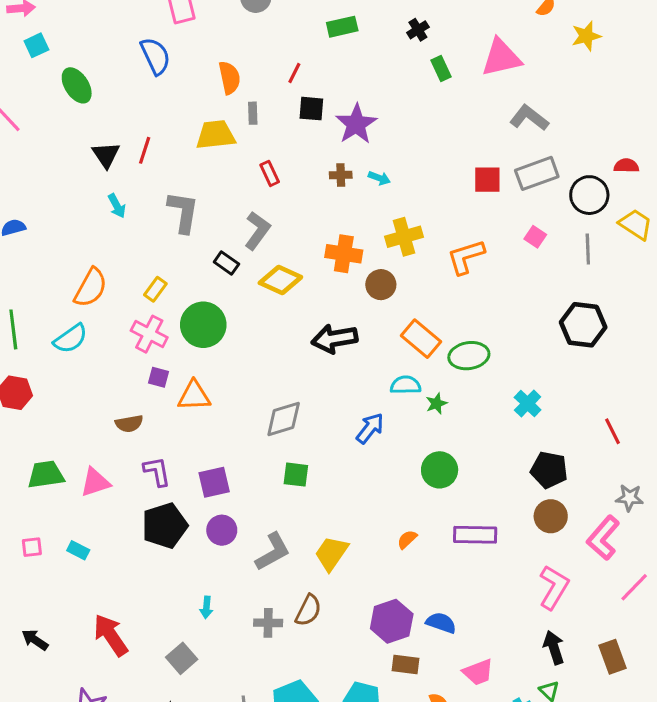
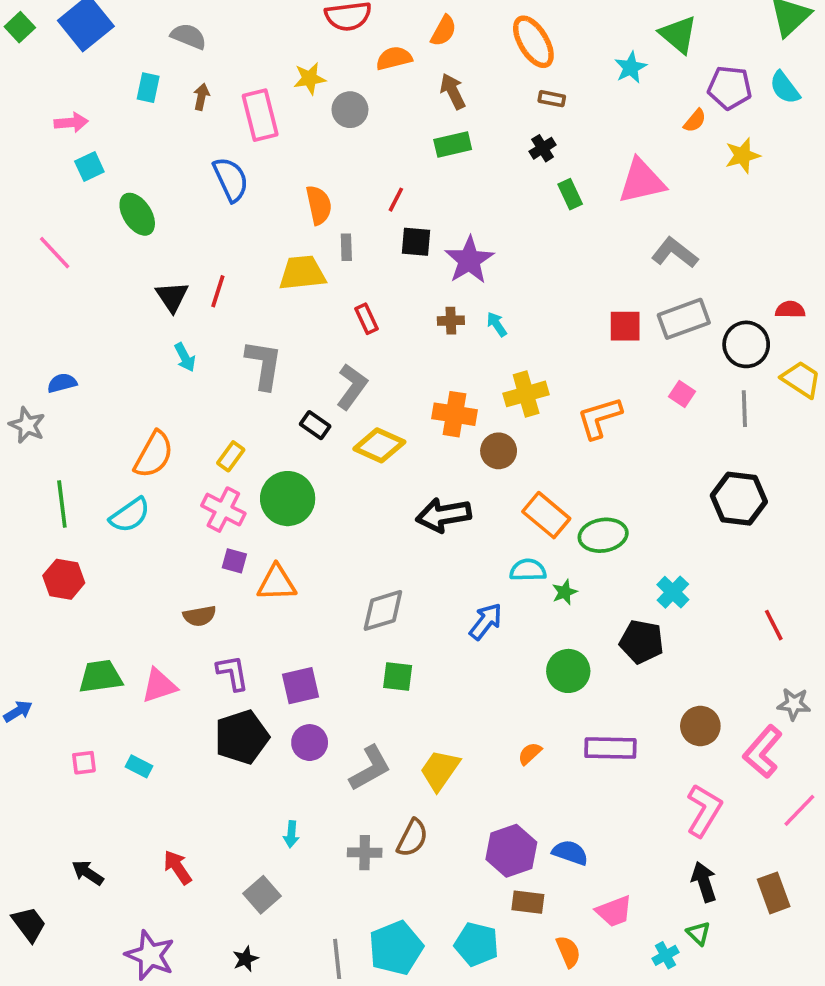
cyan arrow: (379, 178) -> (497, 324), turned -145
black pentagon: (549, 470) -> (642, 642), moved
red arrow: (111, 635) -> (178, 867), size x0.7

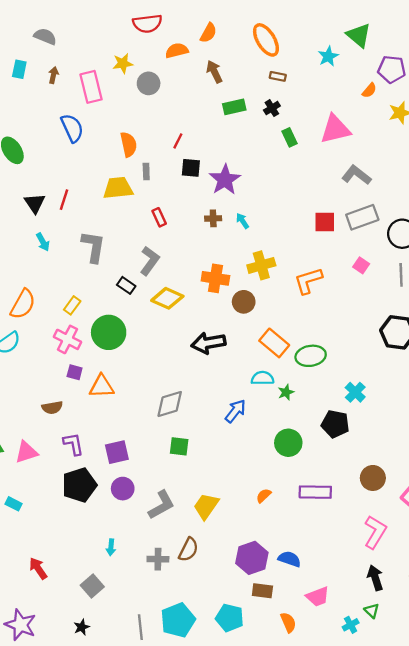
green rectangle: (453, 145) -> (234, 107), moved

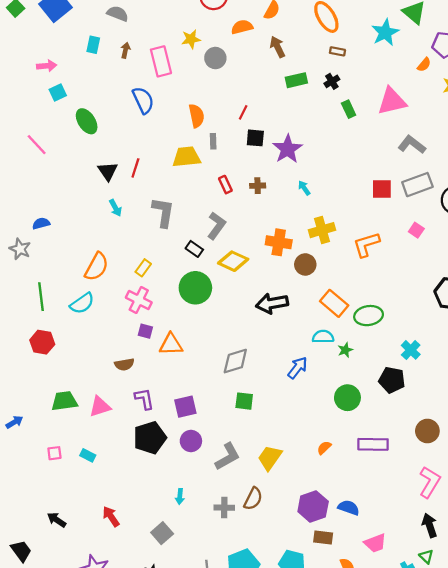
cyan star: (328, 56) -> (385, 32), size x1.4
brown cross: (213, 218) -> (258, 186), moved
green circle: (109, 332) -> (195, 288), moved

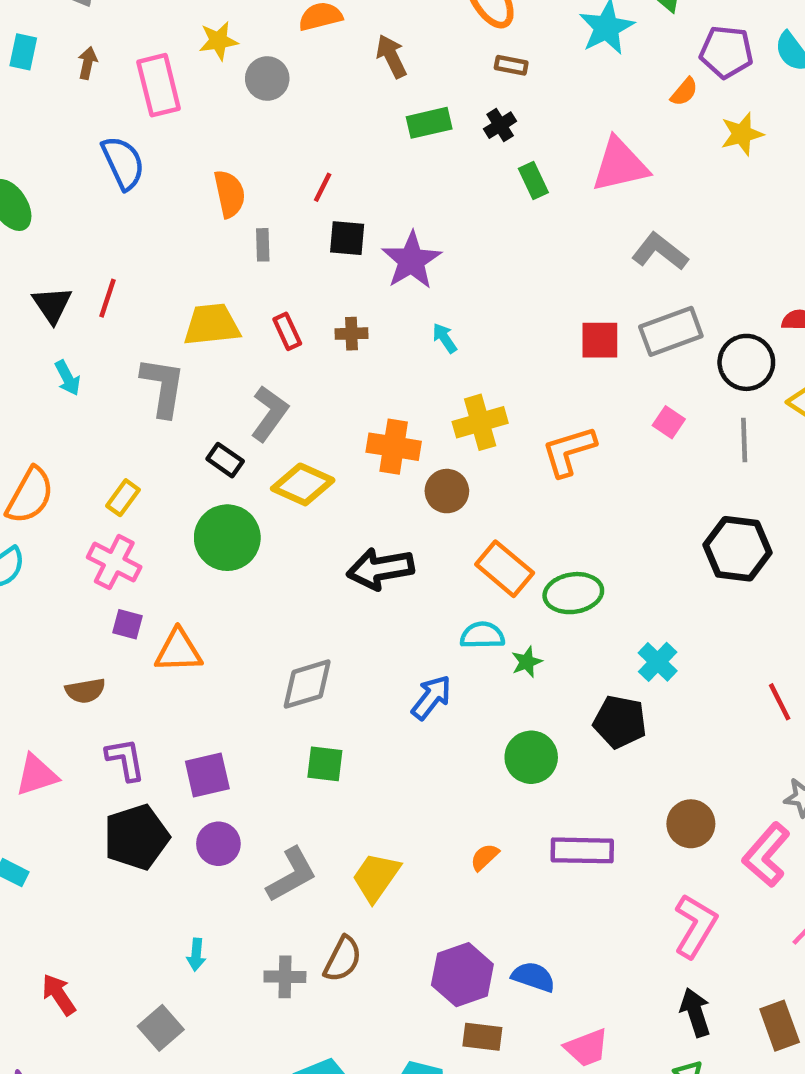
yellow trapezoid: (187, 157) -> (212, 325), moved

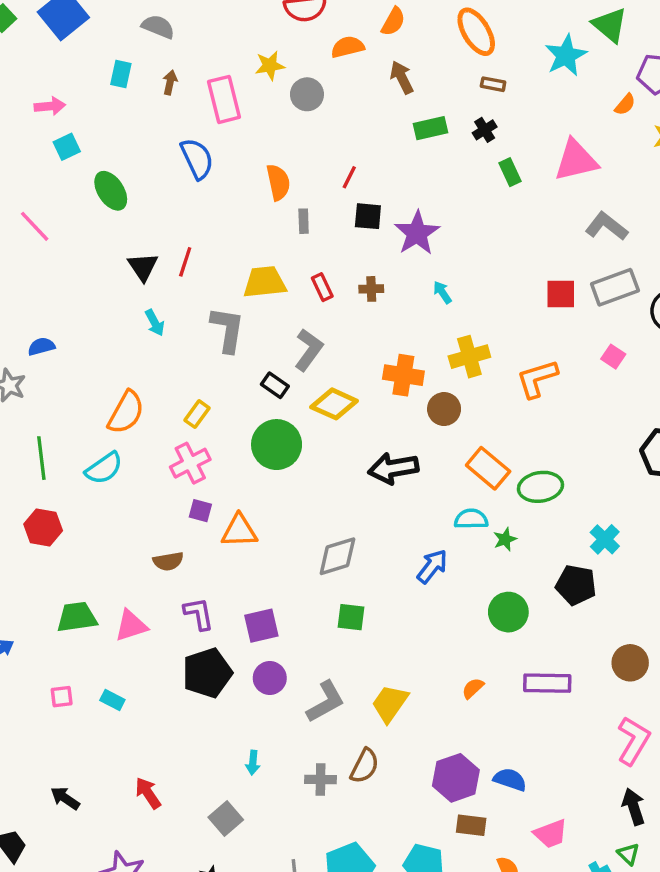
pink cross: (114, 562) -> (190, 463), turned 36

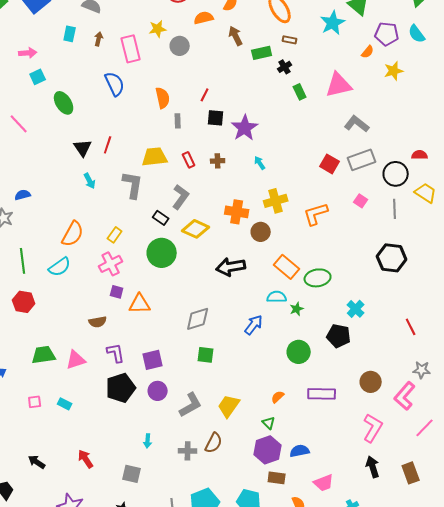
green rectangle: (430, 128) -> (262, 53), moved
red square: (561, 294) -> (330, 164), turned 30
blue semicircle: (510, 780) -> (300, 451), turned -30
gray square: (226, 818) -> (132, 474), turned -36
green triangle: (628, 854) -> (269, 423), moved

